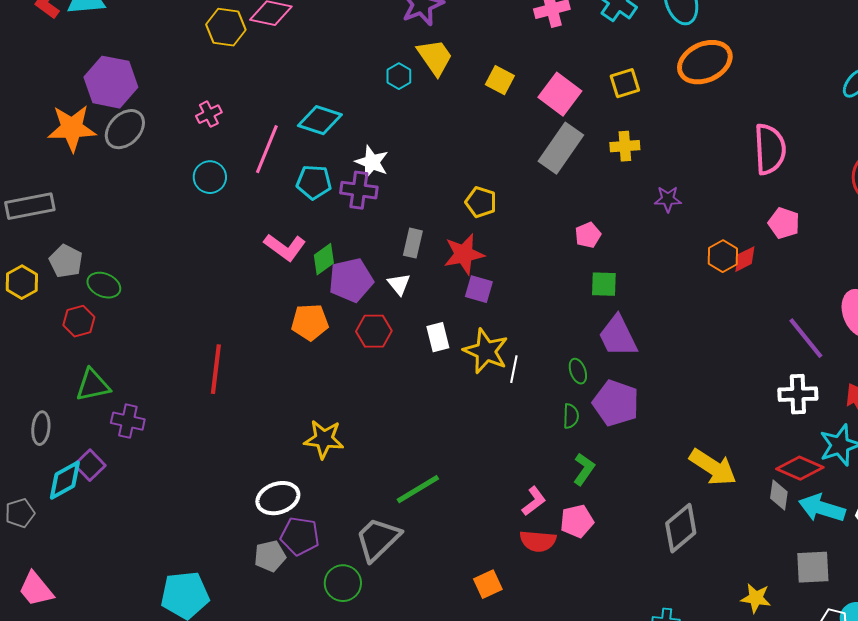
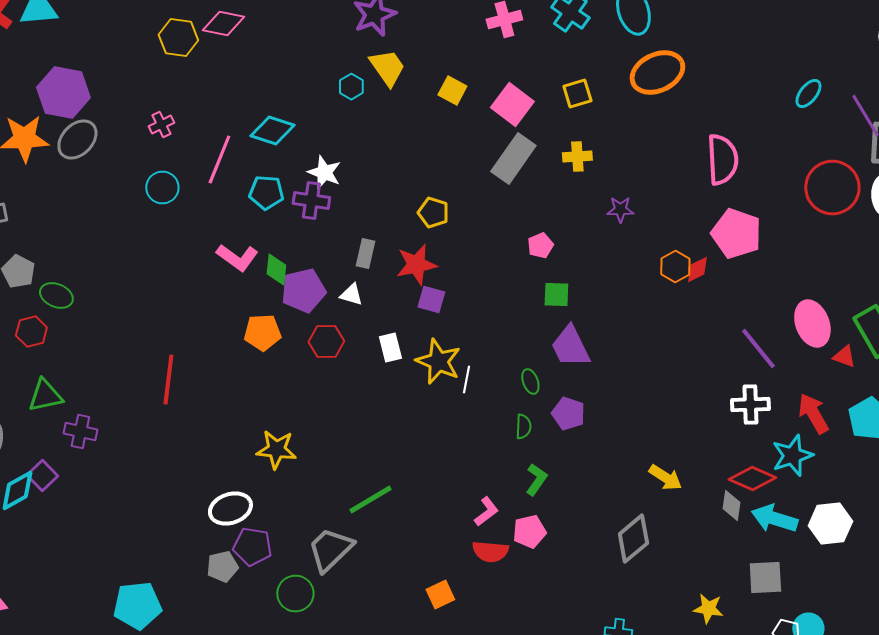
pink pentagon: (784, 223) -> (736, 234), size x1.6
green diamond: (324, 259) -> (276, 270), turned -48
white triangle: (399, 284) -> (351, 294), turned -35
purple pentagon: (616, 403) -> (568, 414), size x0.7
yellow arrow: (713, 467) -> (665, 478), size x0.7

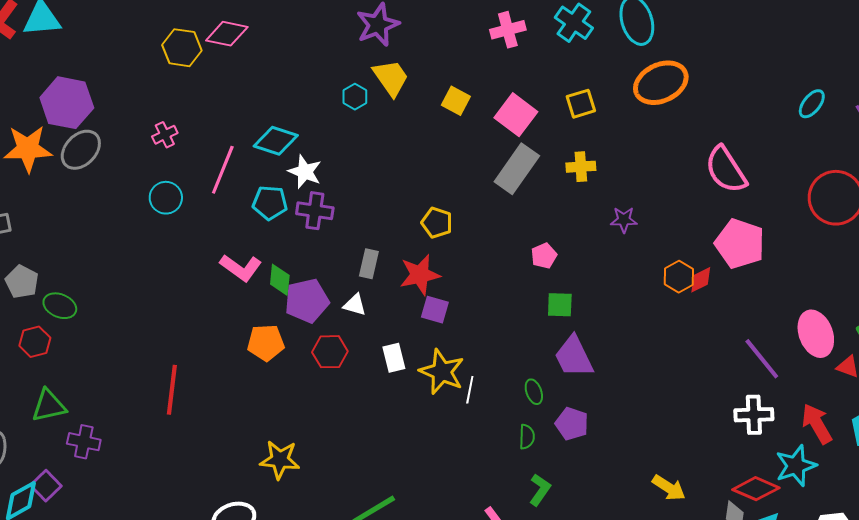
pink semicircle: (722, 160) -> (726, 170), turned 150
white star: (324, 172) -> (305, 172), moved

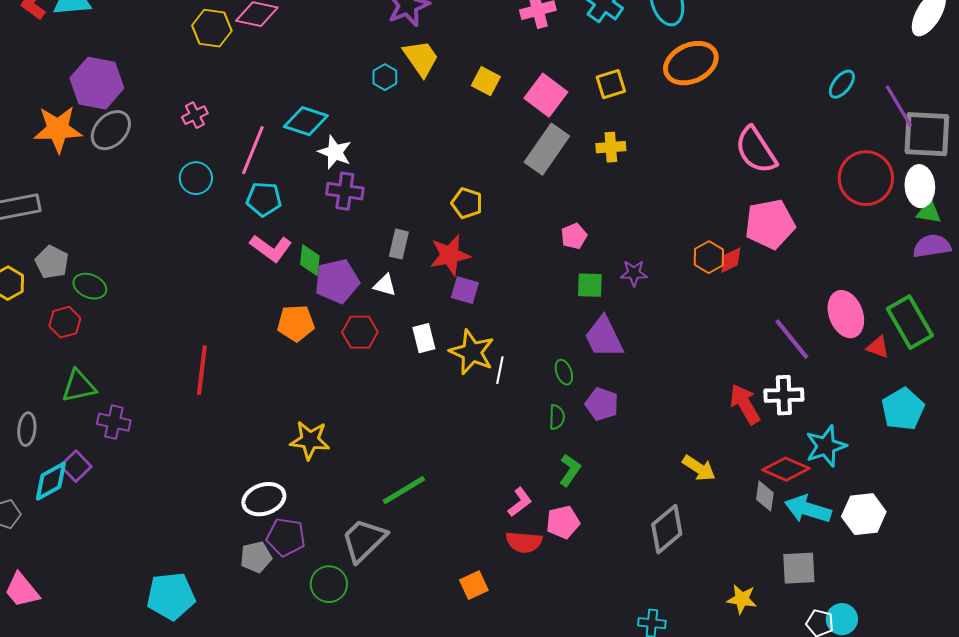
cyan pentagon: (270, 203) -> (264, 199), moved
purple star: (624, 220) -> (634, 273), moved
pink pentagon: (740, 244) -> (770, 224), turned -30
red arrow: (817, 424) -> (745, 404), moved

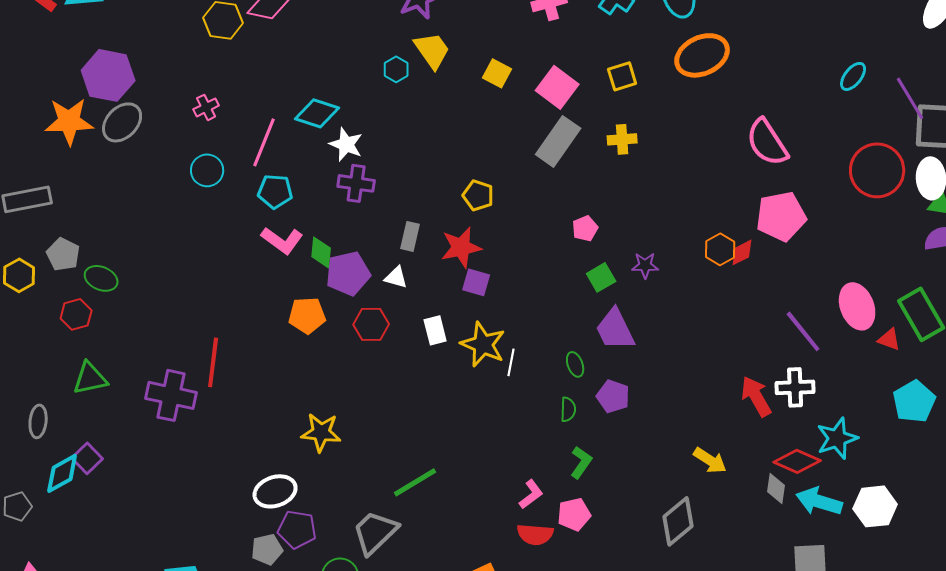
green square: (590, 285) -> (601, 277), turned -32
purple cross: (114, 422) -> (171, 395), moved, size x1.5

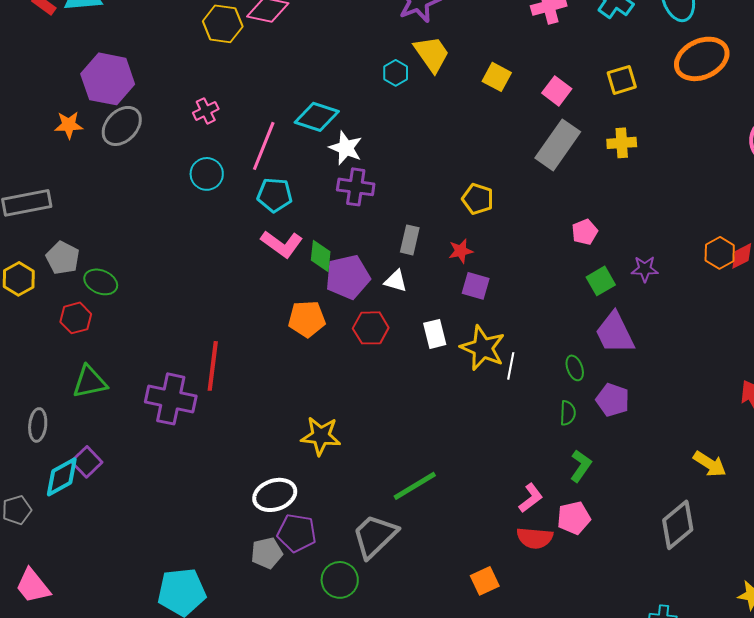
pink square: (557, 87) -> (557, 91), size x0.7
orange star: (69, 121) -> (69, 125), size x0.6
red star: (461, 247) -> (461, 251), size x0.6

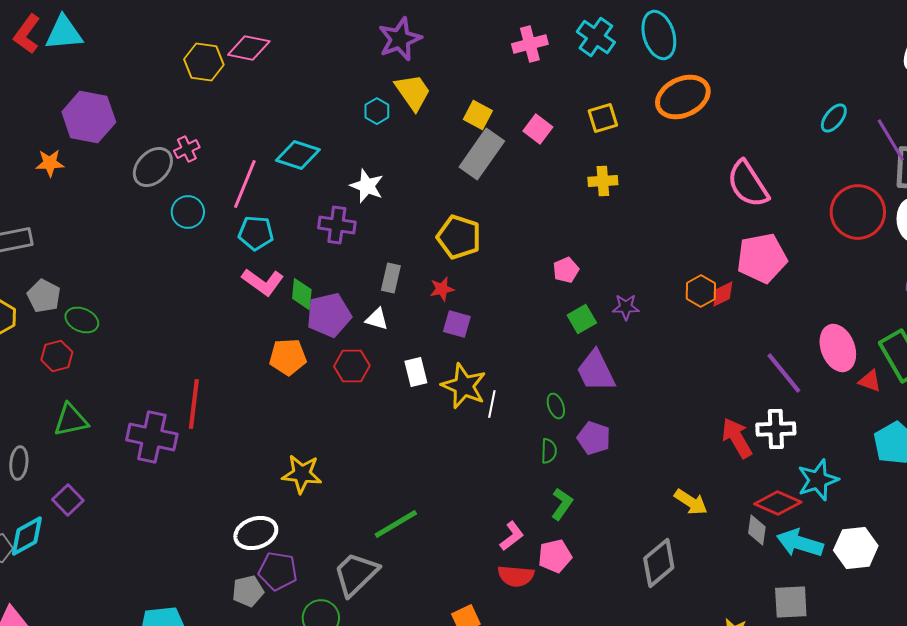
gray ellipse: (122, 126) -> (153, 167), moved
gray rectangle: (558, 145) -> (482, 154), moved
white star: (346, 148) -> (367, 186), moved
yellow pentagon: (478, 199) -> (459, 237), size x1.4
cyan diamond: (62, 477) -> (27, 536), moved

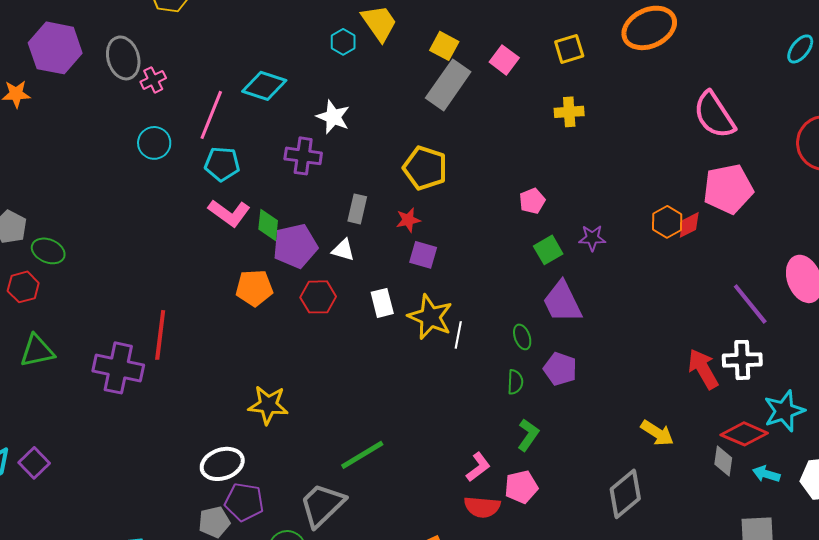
gray ellipse: (153, 167) -> (123, 58), moved, turned -60
purple square: (68, 500) -> (34, 463), moved
cyan arrow: (800, 543) -> (766, 474), size x0.6

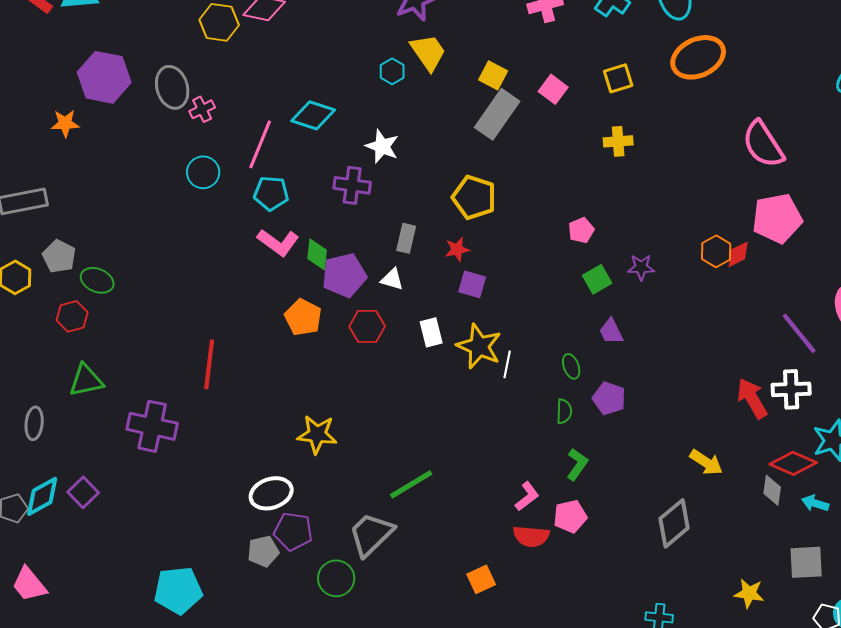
orange pentagon: (254, 288) -> (303, 317), turned 30
purple trapezoid: (562, 302) -> (611, 331), size x0.6
purple cross: (118, 368) -> (152, 426), moved

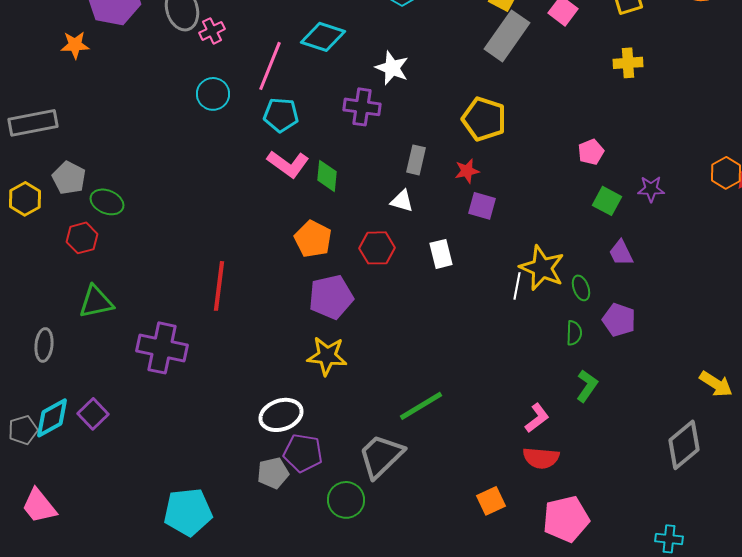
purple pentagon: (344, 275) -> (331, 297), moved
green square: (597, 279) -> (607, 201), turned -32
yellow star: (479, 346) -> (542, 268), moved
pink pentagon: (570, 516) -> (566, 519), moved, size x1.4

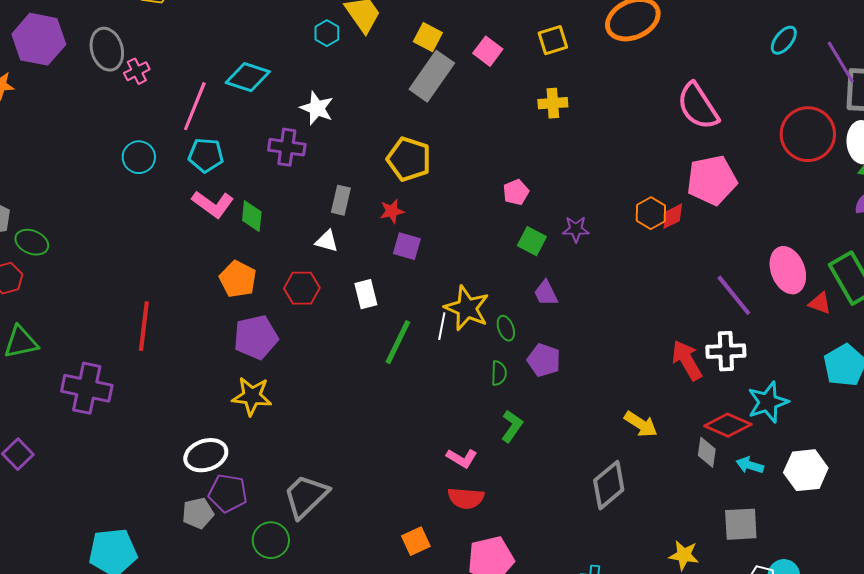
cyan circle: (213, 94) -> (139, 157), moved
green line: (421, 406) -> (398, 342), moved, turned -33
pink L-shape: (537, 418) -> (462, 458), turned 68

